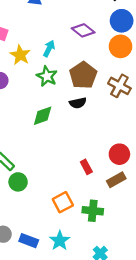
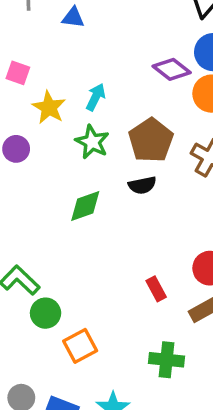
purple diamond: (83, 30) -> (172, 69), moved
orange square: (63, 202) -> (80, 346), moved

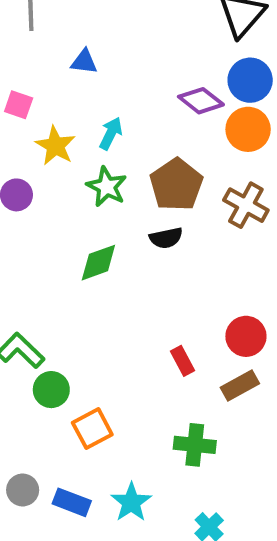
blue triangle: (73, 18) -> (84, 62), moved

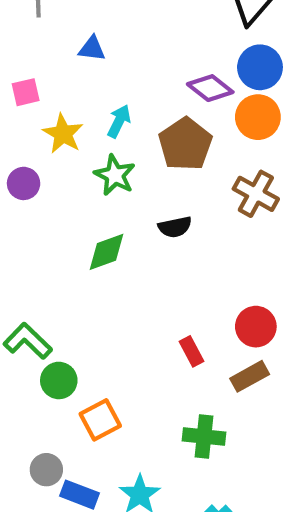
pink square: (19, 105) -> (26, 92), turned -32
brown pentagon: (176, 185) -> (185, 144), moved
gray circle: (23, 490) -> (46, 470), moved

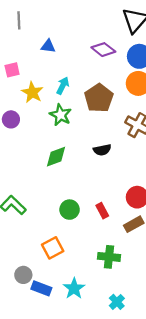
purple diamond: (210, 88) -> (103, 50), moved
black semicircle: (175, 227) -> (102, 150), moved
green circle: (59, 380) -> (70, 210), moved

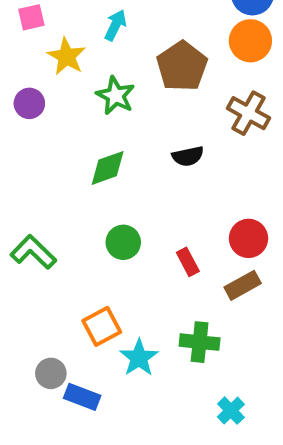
cyan arrow: (63, 86) -> (115, 25), moved
green circle: (70, 210) -> (123, 242), moved
cyan star: (74, 288) -> (139, 358), moved
cyan cross: (117, 302) -> (231, 411), moved

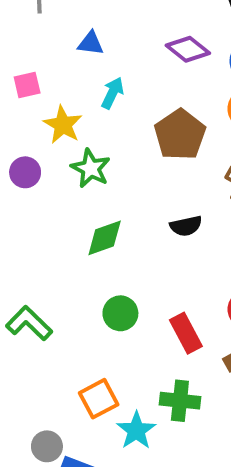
green star: (115, 96) -> (91, 168), moved
red rectangle: (188, 262) -> (186, 333), size x1.4
green cross: (200, 342) -> (180, 401), moved

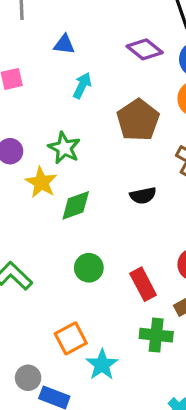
yellow star: (63, 125) -> (41, 182), moved
green cross: (180, 401) -> (156, 335), moved

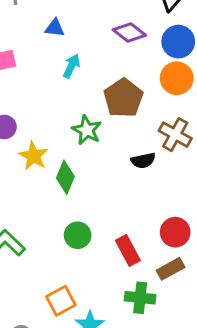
green star: (64, 148) -> (87, 130), moved
black semicircle: (143, 196) -> (143, 161), moved
green diamond: (76, 205) -> (65, 177), turned -48

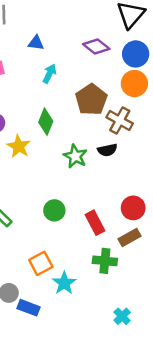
green star: (87, 130) -> (75, 156), moved
brown cross: (175, 135) -> (120, 120), moved
green diamond: (65, 177) -> (46, 122), moved

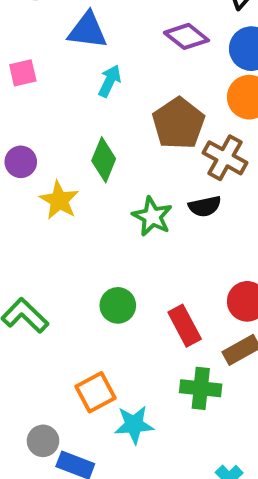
blue triangle: (36, 43) -> (87, 30), size x1.5
cyan star: (64, 283) -> (134, 425), turned 30

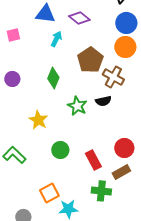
purple diamond: (187, 36) -> (79, 18), moved
yellow star: (59, 200) -> (38, 120), moved

